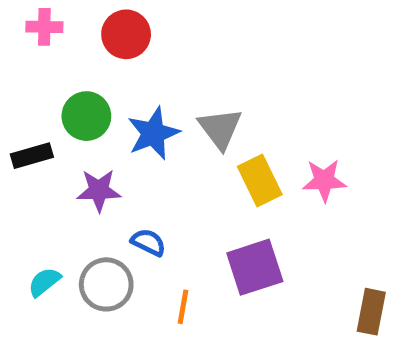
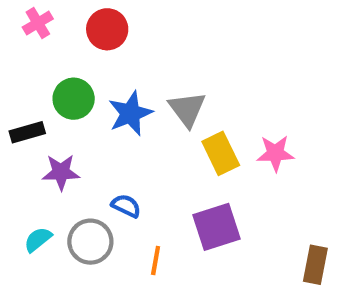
pink cross: (44, 27) -> (38, 23), turned -32
purple star: (99, 190) -> (61, 172), moved

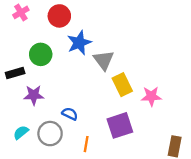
blue star: (130, 113) -> (79, 43), moved
pink star: (275, 153) -> (151, 96), moved

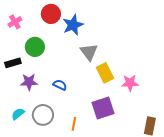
pink cross: (21, 12) -> (15, 22), moved
blue star: (79, 43) -> (73, 25), moved
blue semicircle: (70, 114) -> (60, 85), moved

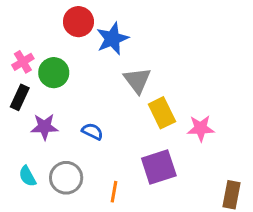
pink cross: (15, 22) -> (23, 62), moved
black rectangle: (13, 63) -> (20, 97), turned -49
cyan semicircle: (18, 114) -> (27, 176), turned -80

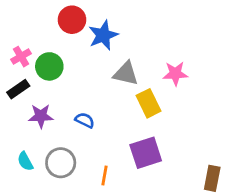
gray triangle: (137, 80) -> (126, 74), turned -40
black rectangle: (20, 97) -> (18, 89), turned 30
pink star: (201, 128) -> (175, 74), moved

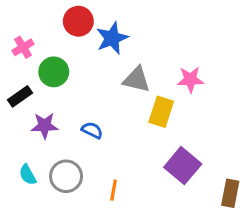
pink cross: (21, 57) -> (23, 47), moved
yellow rectangle: (148, 103) -> (161, 112), turned 44
purple square: (146, 153) -> (183, 166), moved, turned -32

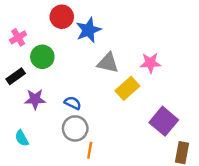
yellow rectangle: (161, 112) -> (127, 88), turned 30
purple square: (183, 166) -> (164, 121), moved
gray circle: (66, 176) -> (75, 128), moved

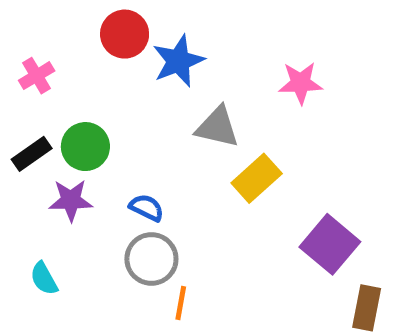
green circle: (42, 57) -> (85, 147), moved
pink star: (150, 63) -> (301, 83), moved

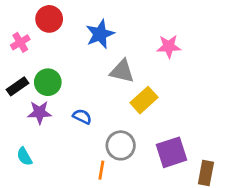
red circle: (125, 34) -> (49, 19), moved
purple square: (330, 244) -> (172, 152), moved, turned 32
gray circle: (151, 259) -> (121, 145), moved

